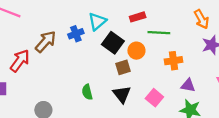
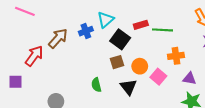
red rectangle: (138, 17) -> (141, 25), moved
orange circle: (136, 51) -> (140, 66), moved
brown square: (123, 67) -> (117, 62), moved
pink square: (154, 98) -> (158, 77), moved

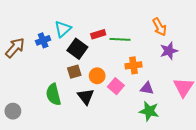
green semicircle: (96, 85) -> (53, 94), size x1.5

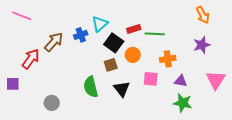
orange arrow: (159, 27) -> (203, 15), moved
orange circle: (97, 76) -> (133, 55), moved
pink square: (116, 86) -> (151, 79), turned -35

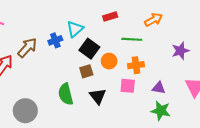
orange arrow: (203, 15) -> (154, 20), moved, turned -90
red rectangle: (134, 29) -> (110, 17), moved
orange cross: (168, 59) -> (136, 65), moved
gray circle: (52, 103) -> (25, 111), size x1.5

